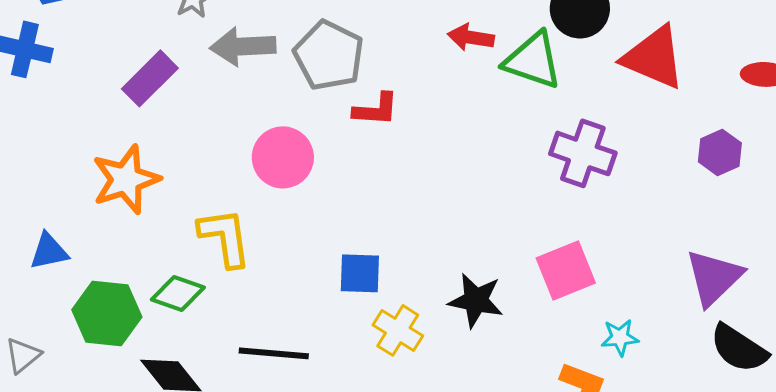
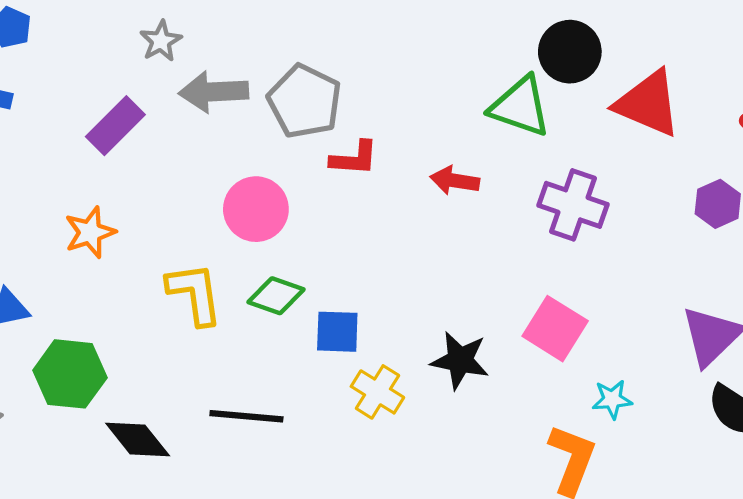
red arrow: (471, 37) -> (455, 181), moved
orange star: (126, 179) -> (90, 232), size x0.7
pink square: (566, 270) -> (555, 329), turned -36
green diamond: (178, 293) -> (276, 296), moved

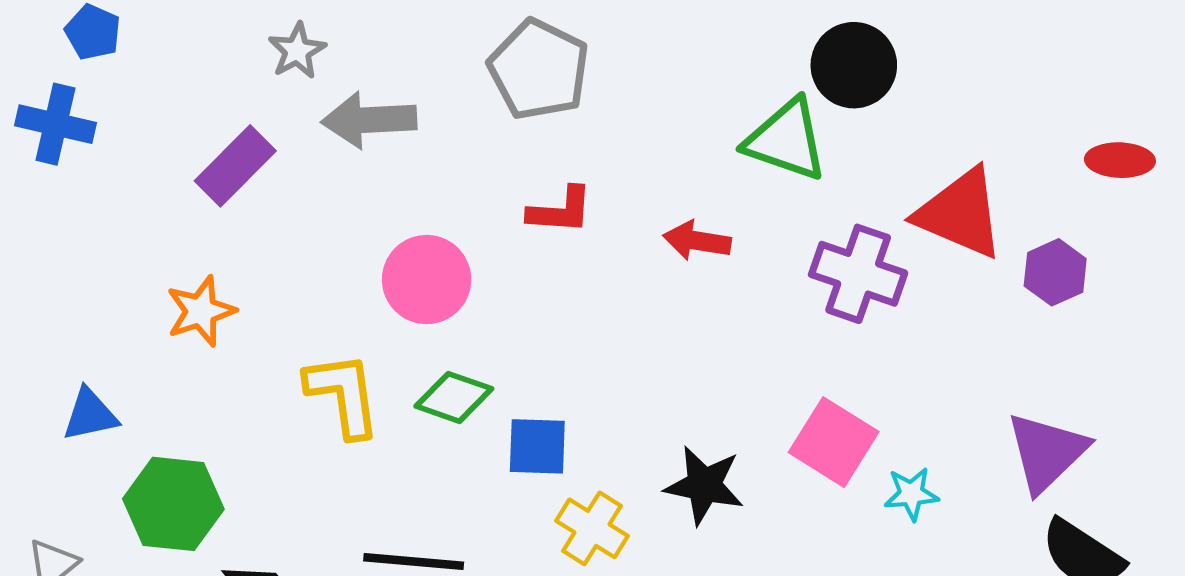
gray pentagon: (305, 101) -> (539, 69), moved
red triangle: (648, 103) -> (960, 213), moved
cyan star: (612, 399) -> (911, 494), moved

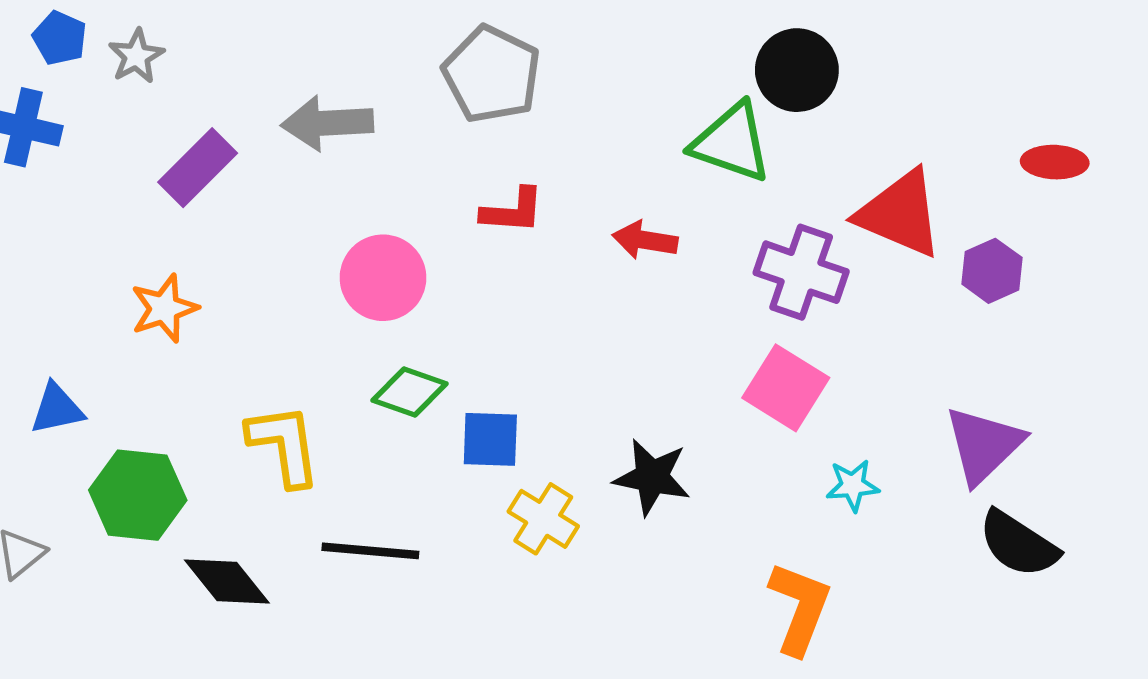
gray star: (297, 51) -> (136, 56), moved
yellow L-shape: (343, 395) -> (284, 445), moved
pink square: (834, 442) -> (786, 388), moved

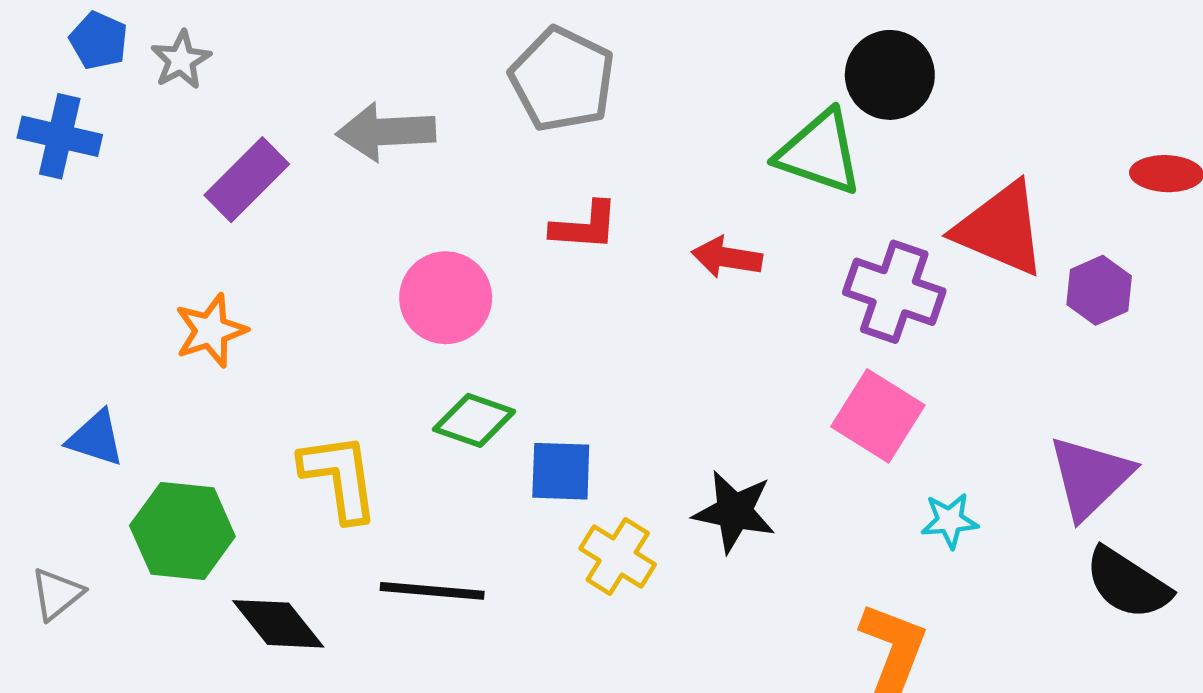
blue triangle: (57, 409) -> (96, 438), turned 30

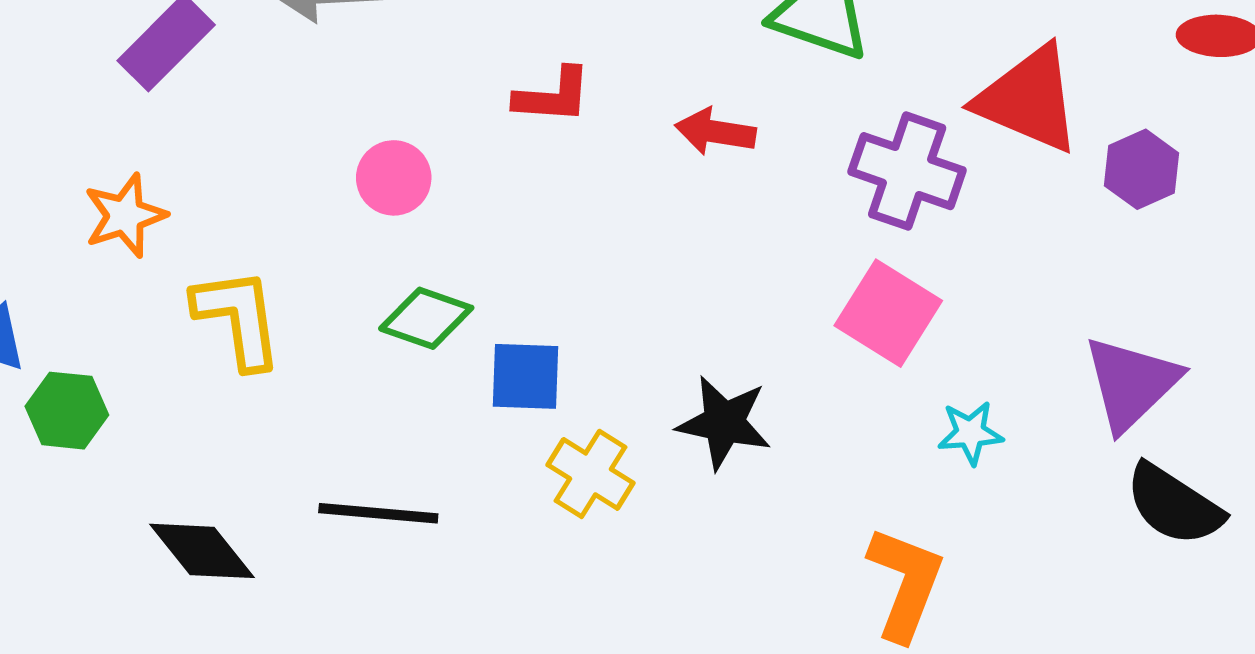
pink circle: (446, 298) -> (394, 178), size x0.7
yellow L-shape: (339, 477) -> (238, 318), moved
green hexagon: (182, 531) -> (67, 411), moved, size x0.7

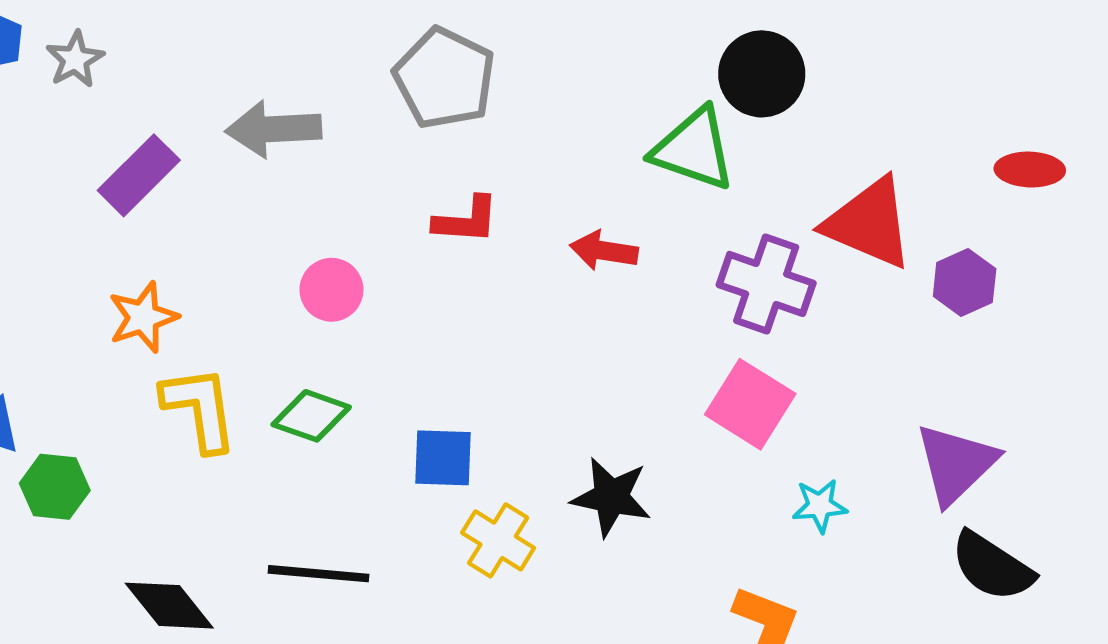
orange star: (125, 216) -> (143, 317), moved
green diamond: (426, 318) -> (311, 416), moved

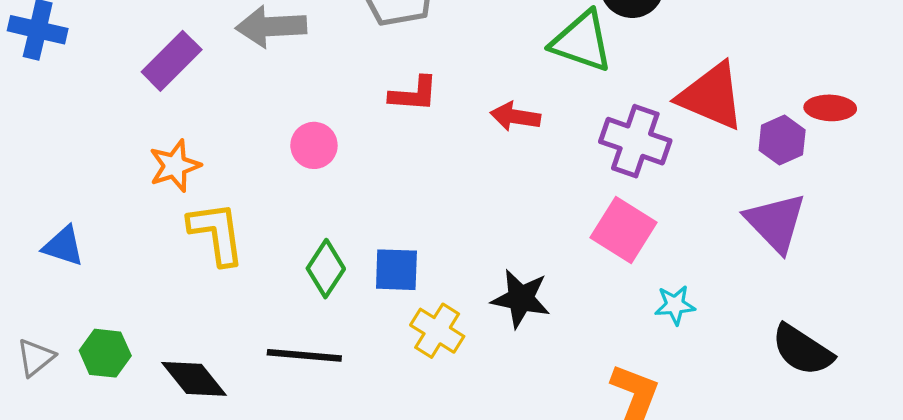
red ellipse: (1030, 170) -> (830, 108), moved
green diamond: (311, 416) -> (326, 269), moved, turned -76
purple triangle: (956, 464) -> (776, 223), moved, turned -30
green hexagon: (55, 487) -> (105, 353), moved

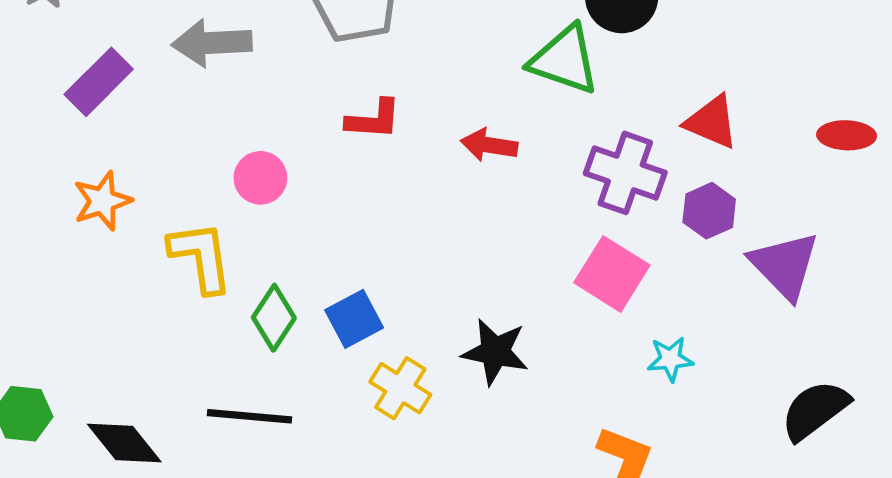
red triangle: (711, 96) -> (712, 122), size x0.7
purple hexagon: (782, 140) -> (709, 211), moved
yellow L-shape: (217, 233) -> (201, 257), moved
blue square: (396, 270) -> (354, 319), turned -30
black semicircle: (802, 350) -> (815, 410), turned 110

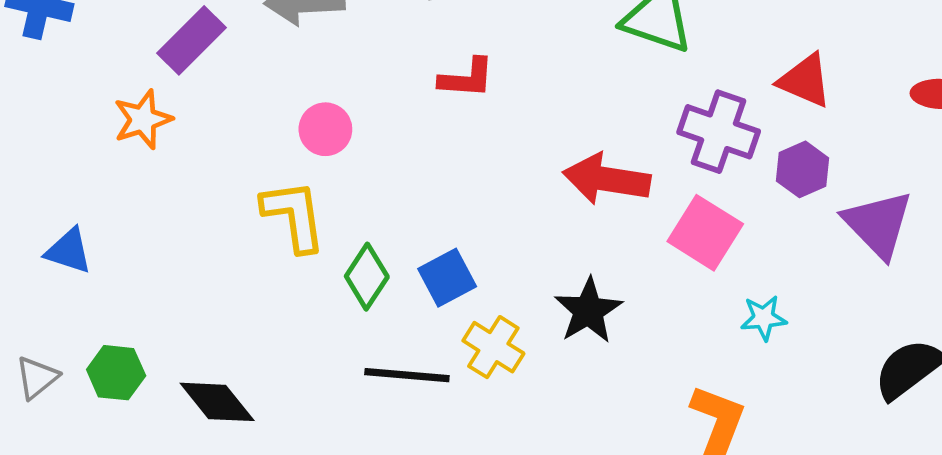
red arrow: (489, 145) -> (607, 179), moved, size x1.5
pink circle: (260, 178) -> (325, 129), moved
orange star: (102, 201) -> (143, 119), moved
black star: (495, 352) -> (588, 311), turned 30
black line: (250, 416) -> (407, 375), moved

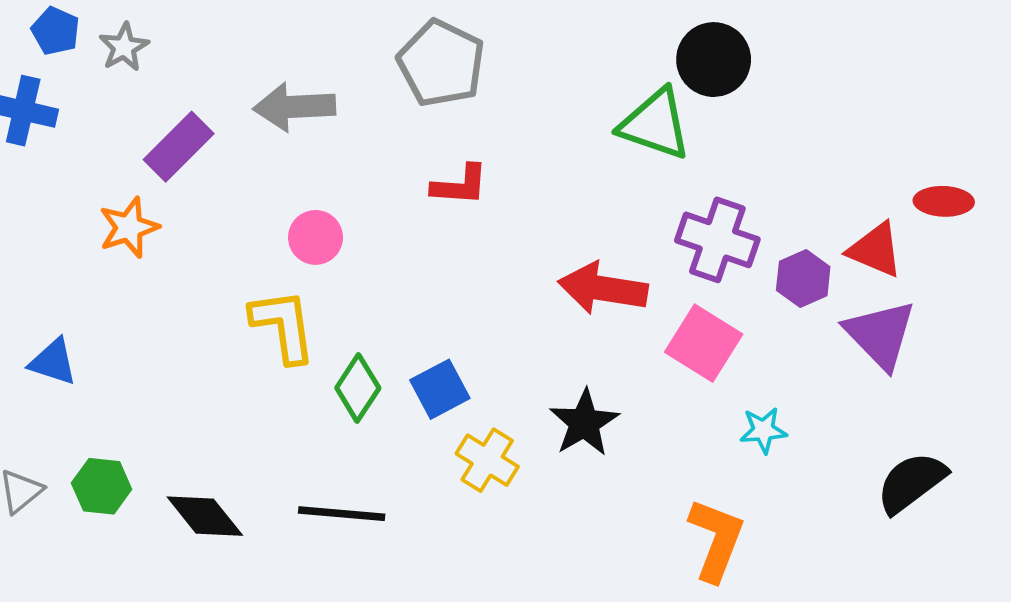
red triangle: (805, 81) -> (875, 250), moved
black line: (407, 375) -> (342, 514), moved

